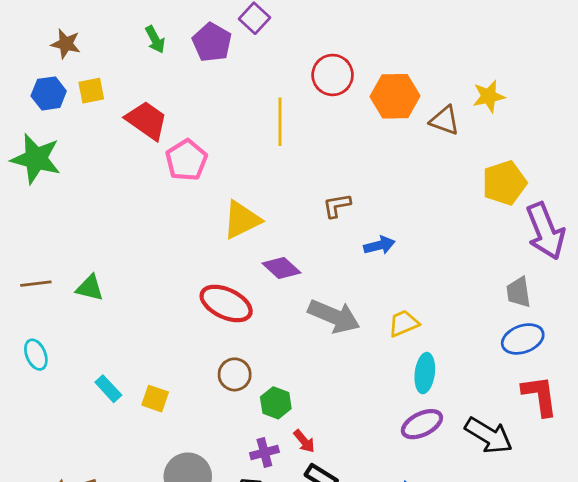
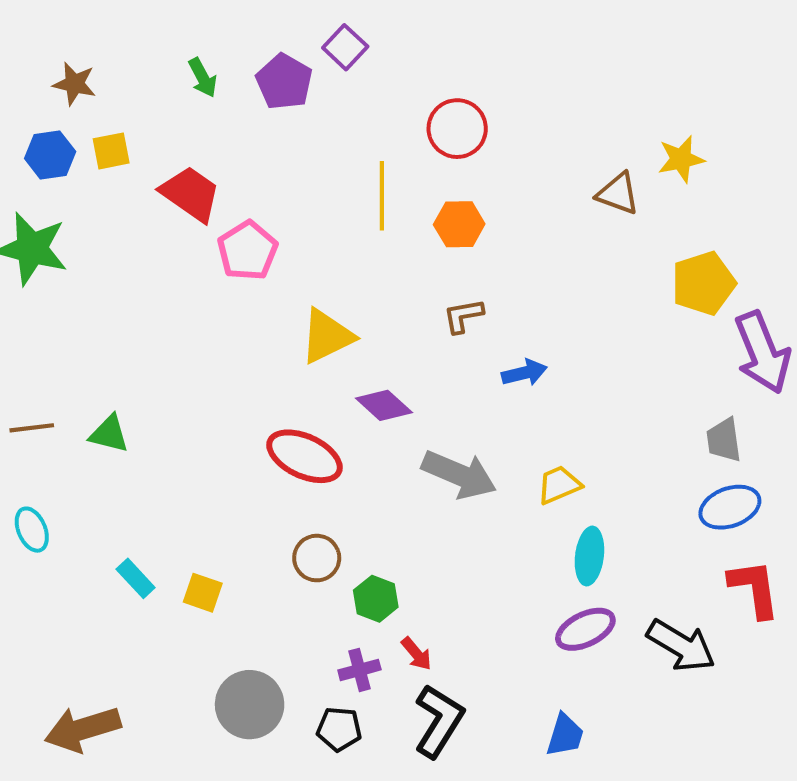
orange hexagon: (395, 96) -> (459, 224), moved, size x0.7

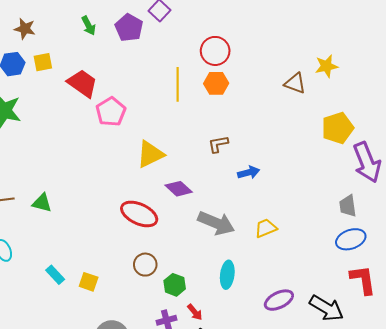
orange hexagon: (459, 224) -> (216, 83), moved
cyan ellipse: (589, 556) -> (227, 275), moved

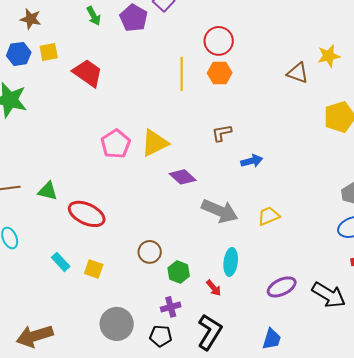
pink pentagon: (111, 112) -> (116, 144), moved
red ellipse: (139, 214) -> (87, 214), moved
red arrow: (195, 312) -> (214, 288), moved

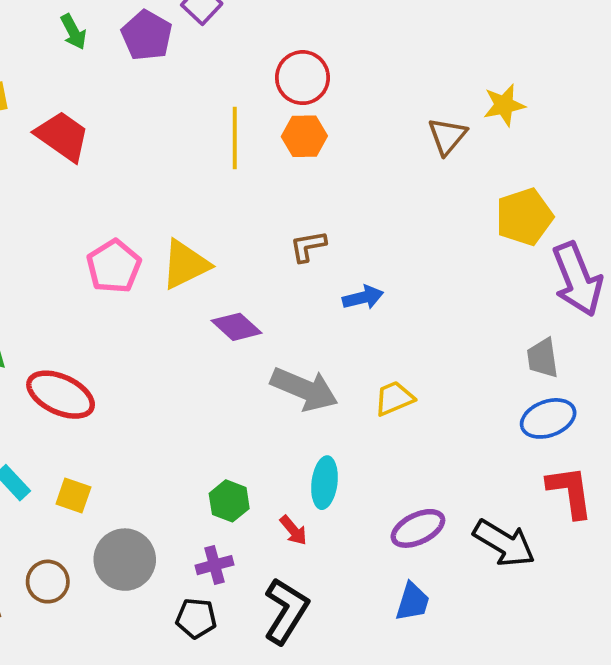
brown triangle: (298, 73) -> (447, 136), turned 50
brown circle: (150, 252) -> (48, 582), moved
gray circle: (117, 324) -> (125, 560), moved
blue trapezoid: (272, 339) -> (412, 602), moved

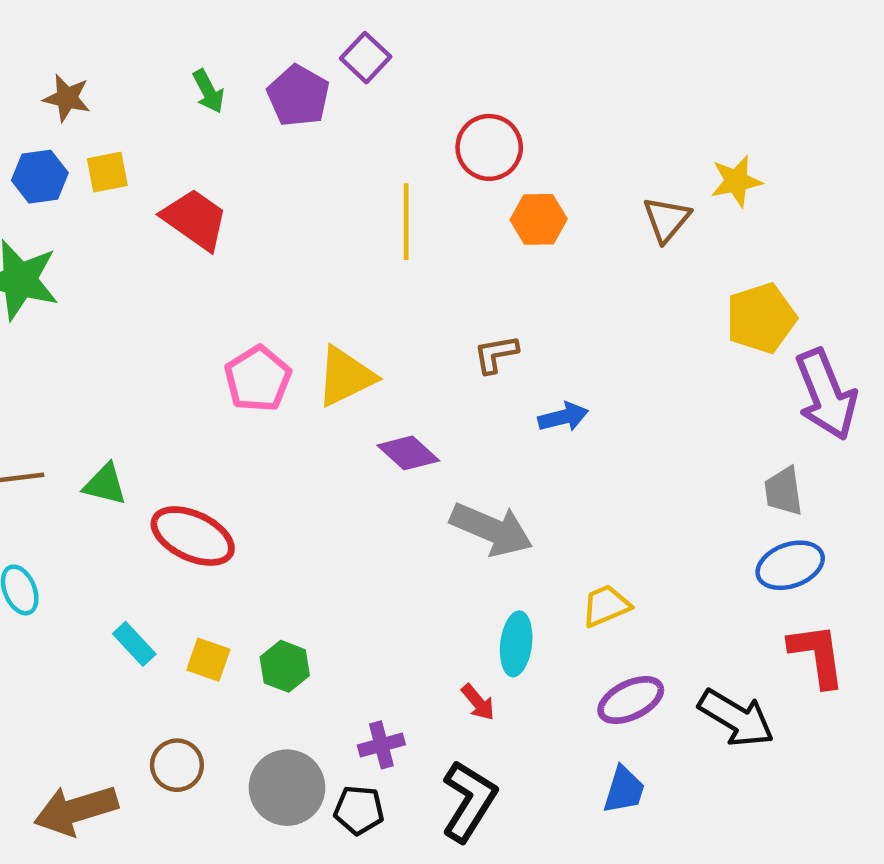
orange hexagon: (304, 136) -> (539, 219), moved
yellow trapezoid: (394, 398) -> (606, 606), moved
green hexagon: (229, 501) -> (285, 666), moved
gray circle: (125, 560) -> (287, 788), moved

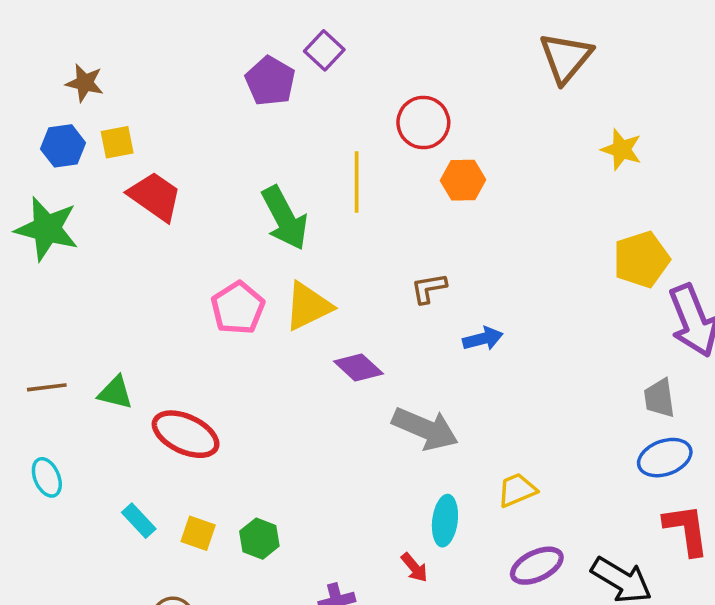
green arrow: (208, 91) -> (285, 218), moved, size x1.8
yellow star: (736, 181) -> (622, 150), turned 30
red trapezoid: (195, 219) -> (155, 196), moved
brown triangle: (667, 219) -> (566, 58), moved, size x1.4

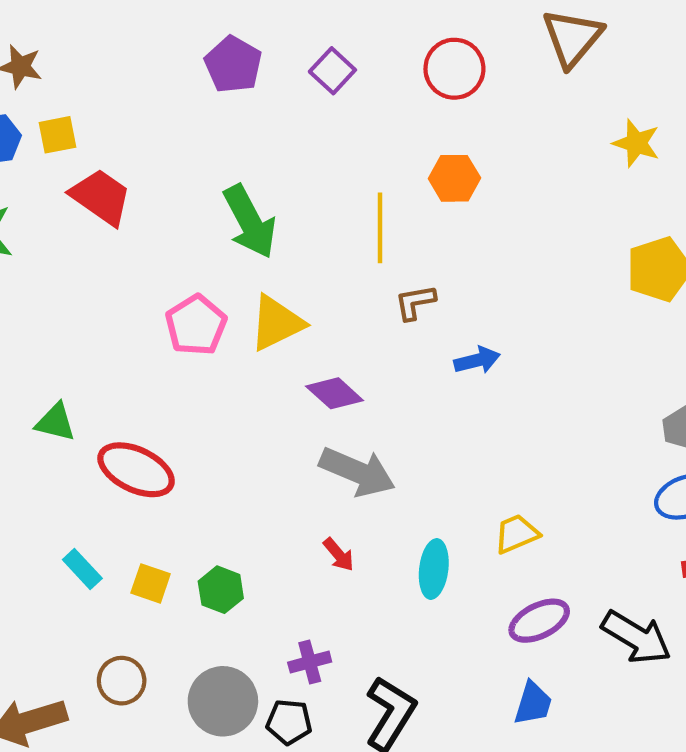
purple square: (324, 50) -> (332, 71), moved
red circle: (423, 122) -> (454, 69), moved
yellow line: (357, 182) -> (380, 228), moved
gray arrow: (425, 429) -> (357, 472), moved
red arrow: (414, 567) -> (339, 555), moved

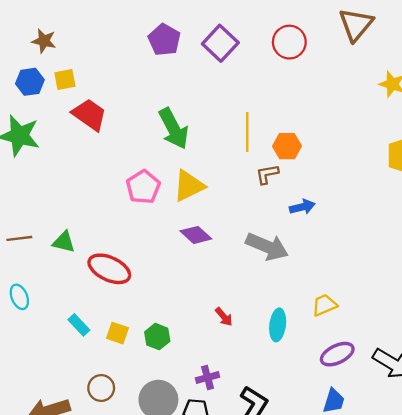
purple square: (332, 71) -> (220, 43), size x1.4
orange hexagon: (454, 178) -> (287, 146), moved
purple diamond: (335, 393) -> (196, 235), moved
gray arrow: (357, 472) -> (267, 247), moved

